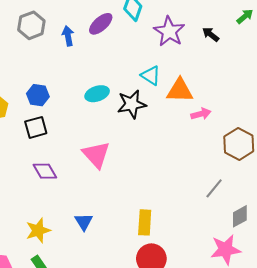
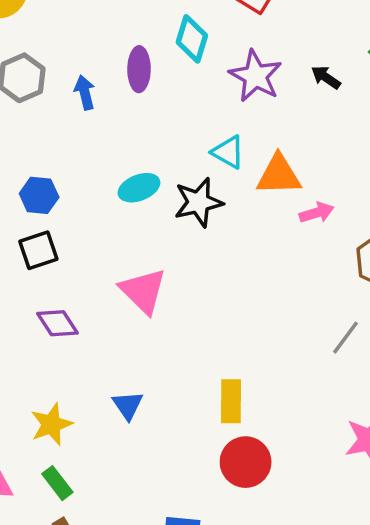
purple ellipse: (101, 24) -> (139, 69), turned -45

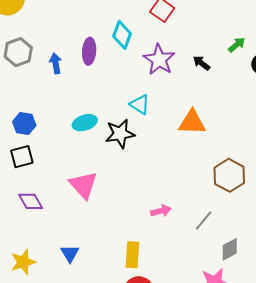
orange triangle: (279, 175) -> (192, 122), moved
pink arrow: (317, 213) -> (161, 211), moved

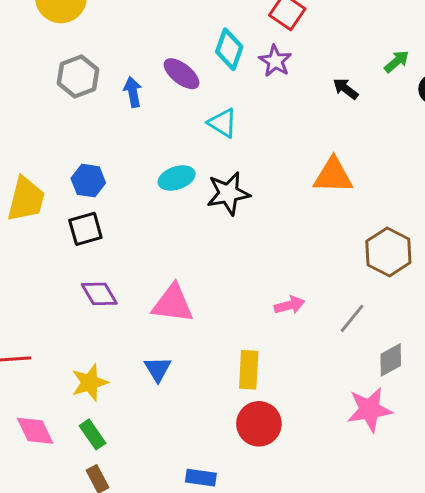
purple ellipse: (89, 51) -> (181, 74), turned -55
purple star: (159, 60) -> (275, 61), moved, size x0.7
cyan triangle: (140, 104) -> (223, 123), moved
pink triangle: (83, 185) -> (173, 304), moved, turned -40

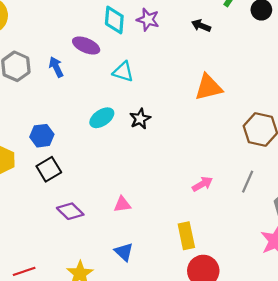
black star: (228, 193) -> (140, 119), size x0.7
pink triangle: (173, 304) -> (122, 204), size x0.6

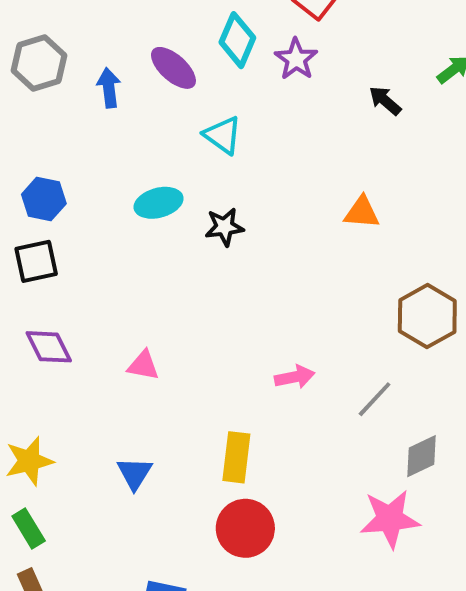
orange triangle: (209, 87) -> (362, 212), size x0.7
blue triangle: (124, 252) -> (135, 473), moved

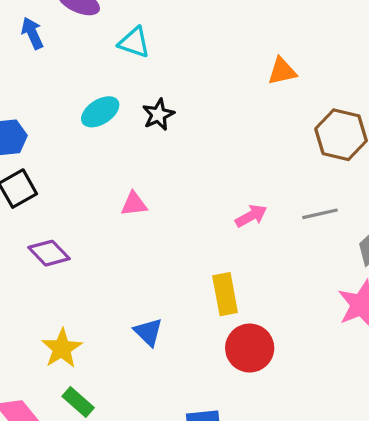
orange triangle: (362, 212) -> (282, 71), moved
pink triangle: (143, 365) -> (134, 204), moved
gray line: (375, 399) -> (320, 214), turned 52

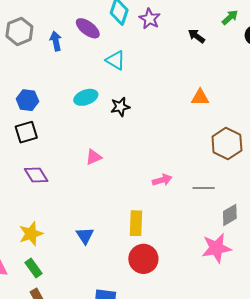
pink triangle: (134, 204) -> (94, 157), turned -30

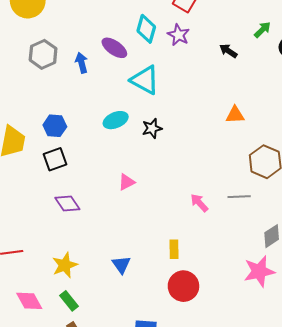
cyan triangle: (116, 60) -> (145, 80), size x1.4
pink arrow: (162, 180) -> (199, 203), turned -114
gray line: (204, 188) -> (239, 197), moved
yellow rectangle: (136, 223) -> (174, 249), size x0.7

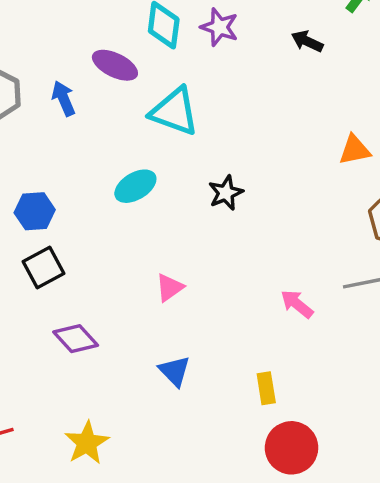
orange triangle: (235, 115) -> (355, 150), moved
black star: (152, 128) -> (226, 193), moved
blue triangle: (121, 265) -> (175, 371), moved

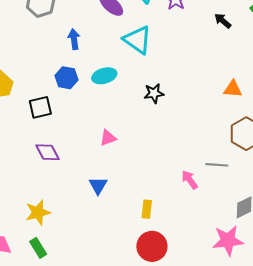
blue arrow: (64, 98) -> (74, 39), moved
blue hexagon: (35, 211) -> (66, 78), moved
pink arrow: (297, 304) -> (190, 180), moved

